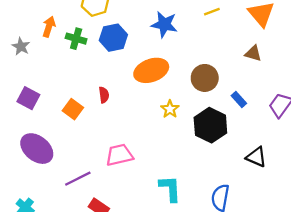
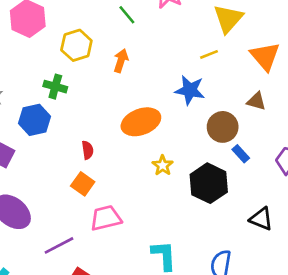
blue star: (164, 24) -> (190, 90), moved
orange arrow: (49, 27) -> (121, 61), moved
blue hexagon: (113, 38) -> (34, 120), moved
brown circle: (205, 78) -> (223, 127), moved
orange square: (73, 109) -> (83, 184), moved

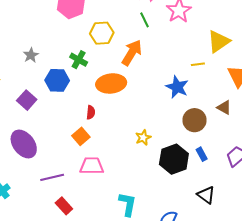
orange arrow: (121, 61) -> (132, 53), size x1.5
orange ellipse: (141, 122) -> (111, 83), moved
blue rectangle: (241, 154) -> (202, 154), moved

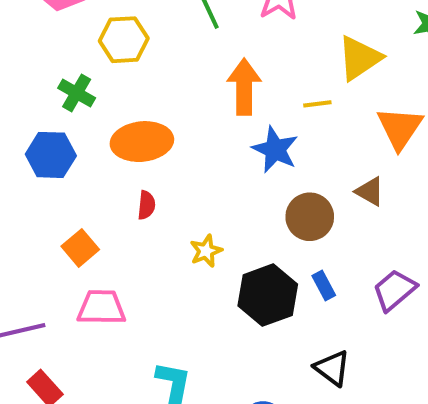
orange arrow: (132, 53) -> (244, 87), moved, turned -32
blue hexagon: (57, 80) -> (51, 155), moved
red semicircle: (91, 112) -> (146, 205), moved

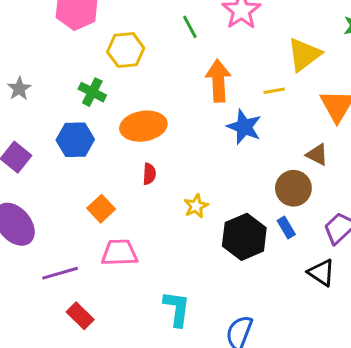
brown circle: (310, 217) -> (293, 188), moved
black triangle: (332, 368) -> (321, 273), moved

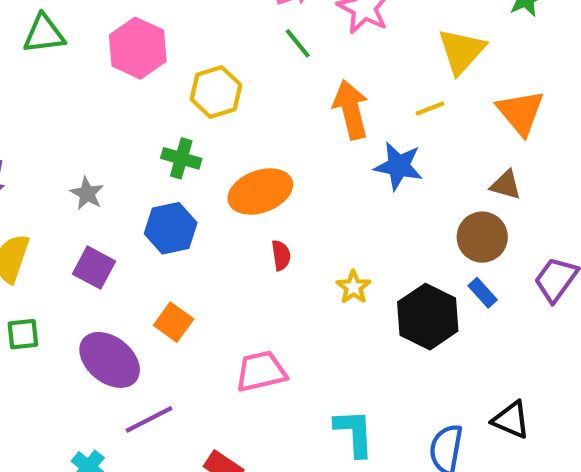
gray star: (19, 89) -> (87, 193), moved
orange square: (101, 209) -> (174, 322), moved
purple line: (60, 273) -> (149, 419), moved
black triangle: (321, 273) -> (511, 420), moved

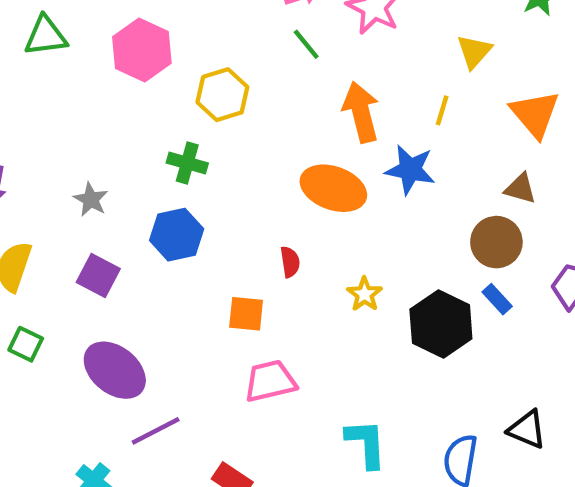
yellow triangle: (462, 51) -> (474, 51), size x0.7
yellow line: (430, 109) -> (442, 110), turned -52
orange ellipse: (260, 191) -> (333, 188), moved, turned 40
orange square: (174, 322) -> (246, 314), moved, turned -30
green square: (23, 334) -> (26, 344), turned 32

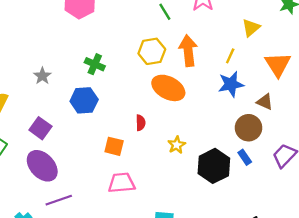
yellow hexagon: (222, 95) -> (152, 51), moved
blue star: (410, 170) -> (231, 84), moved, turned -30
purple square: (98, 276) -> (40, 128), moved

